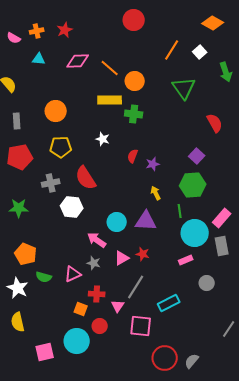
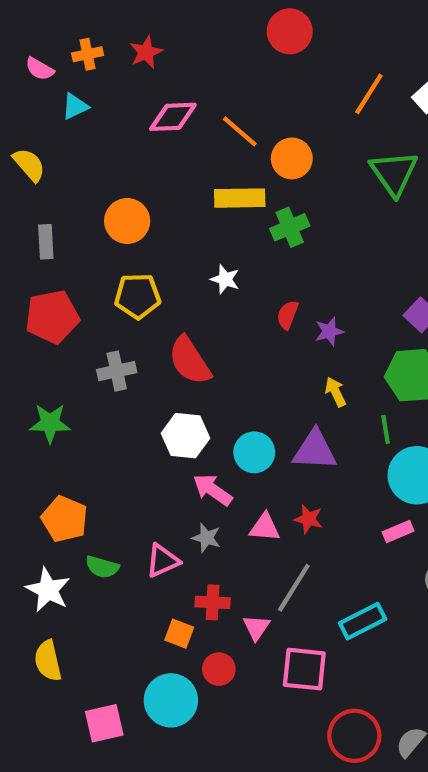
cyan triangle: (39, 59) -> (75, 106), moved, turned -32
green cross: (134, 114) -> (290, 227), turned -30
white hexagon: (72, 207) -> (185, 436), moved
pink triangle: (122, 258) -> (265, 527), turned 35

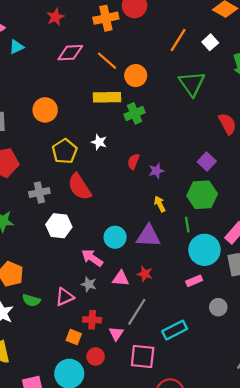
orange cross: (88, 54) -> (106, 18), moved, size x1.5
yellow pentagon: (138, 296) -> (65, 151), moved, turned -30
white hexagon: (185, 436) -> (59, 226), moved

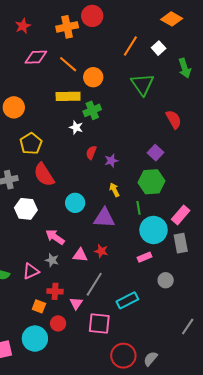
white star: (99, 142) -> (76, 127), moved
cyan circle: (115, 237) -> (75, 203), moved

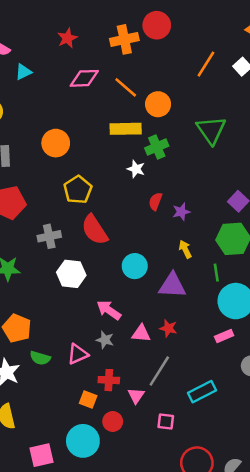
green triangle: (142, 84) -> (211, 130), moved
pink square: (99, 323) -> (166, 421), size x0.6

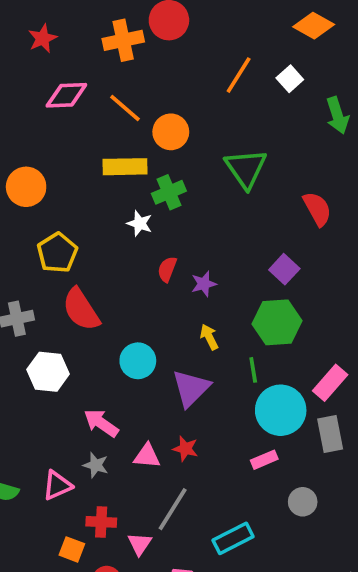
purple triangle: (172, 286) -> (191, 388), turned -48

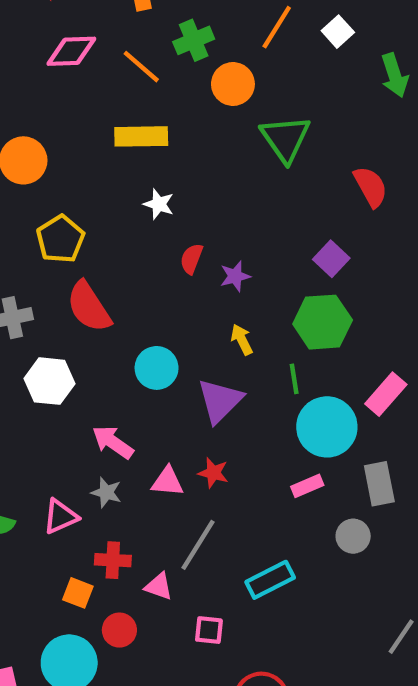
orange circle: (171, 132) -> (233, 84), moved
green cross: (169, 192) -> (194, 40), moved
gray rectangle: (330, 434) -> (379, 484), moved
pink triangle: (140, 544) -> (159, 586), turned -45

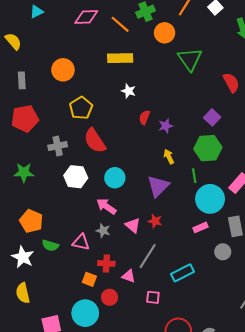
cyan circle: (157, 368) -> (115, 178), moved
pink triangle: (167, 482) -> (133, 225), turned 35
pink triangle: (60, 516) -> (81, 242), turned 36

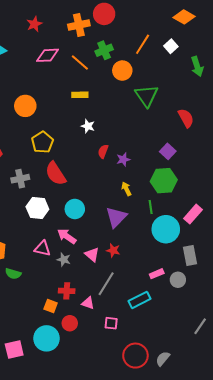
yellow rectangle: (120, 58) -> (80, 95), size x0.7
pink rectangle: (201, 227) -> (157, 274), moved
pink triangle: (81, 242) -> (42, 248), moved

